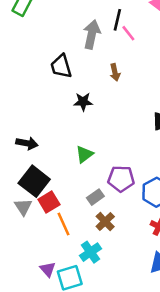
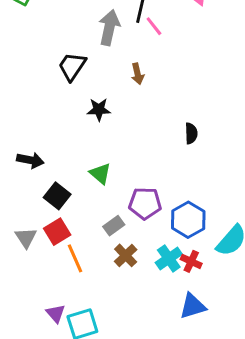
black trapezoid: (61, 66) -> (72, 66), turned 50
green triangle: (84, 154) -> (100, 174), turned -42
black square: (34, 181) -> (57, 196), moved, size x0.7
cyan cross: (90, 252) -> (169, 258), moved

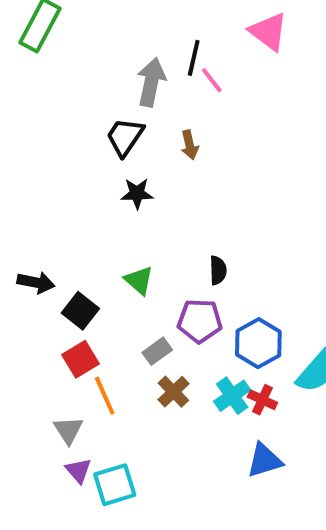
black trapezoid: (72, 66) -> (125, 137), moved
black semicircle: (191, 133) -> (218, 270), moved
black arrow: (30, 160) -> (36, 282), moved
gray triangle: (26, 238) -> (68, 430), moved

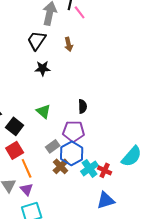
blue hexagon: (258, 343) -> (72, 153), moved
purple triangle: (78, 471) -> (27, 189), moved

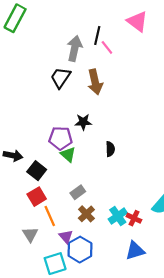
brown arrow: (69, 44) -> (95, 82), size x1.6
black star: (43, 68) -> (83, 122), moved
purple pentagon: (74, 131) -> (60, 138), moved
blue hexagon: (72, 153) -> (80, 250), moved
purple triangle: (27, 189) -> (66, 237), moved

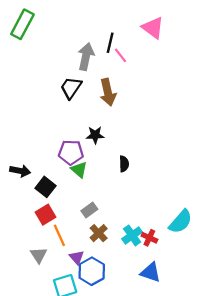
blue triangle: (135, 251) -> (151, 272), turned 36

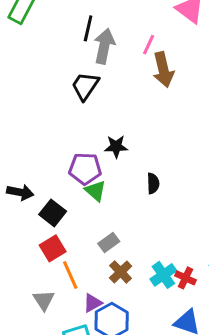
black line: (110, 43) -> (88, 28), moved
pink line: (121, 55) -> (149, 45), turned 63
brown arrow: (108, 92) -> (163, 70), moved
purple triangle: (77, 257) -> (92, 303), turned 42

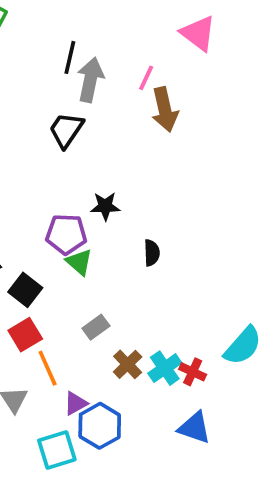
brown cross: (121, 272) -> (128, 364), moved

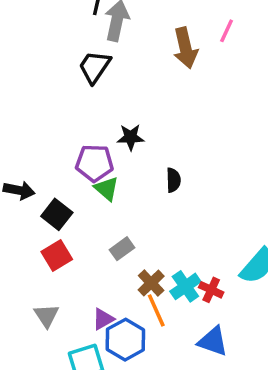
pink line: (146, 78) -> (227, 31), moved
orange line: (48, 368) -> (156, 310), moved

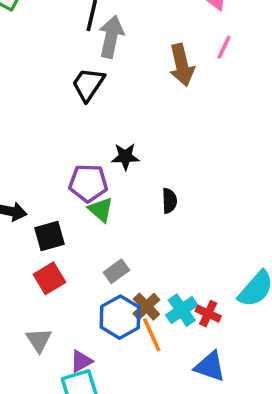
black square: (57, 214) -> (49, 236), turned 36
purple triangle: (103, 319) -> (81, 361), moved
blue hexagon: (125, 340) -> (120, 317), moved

